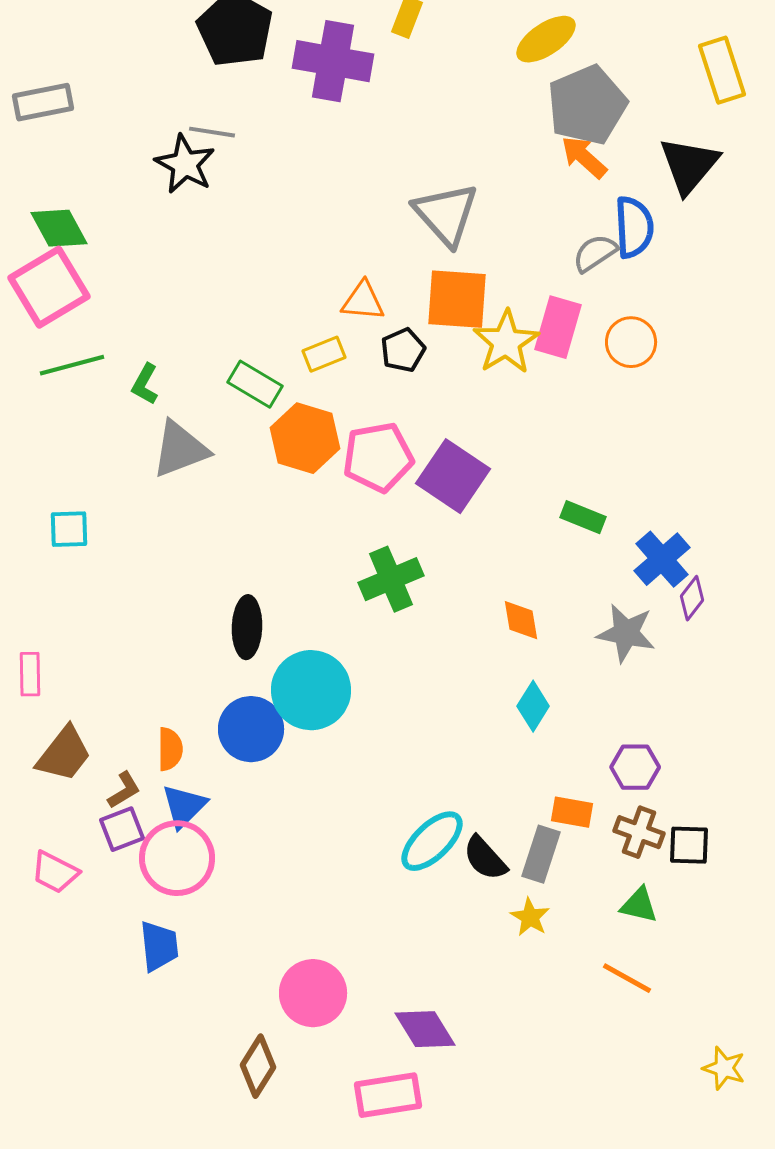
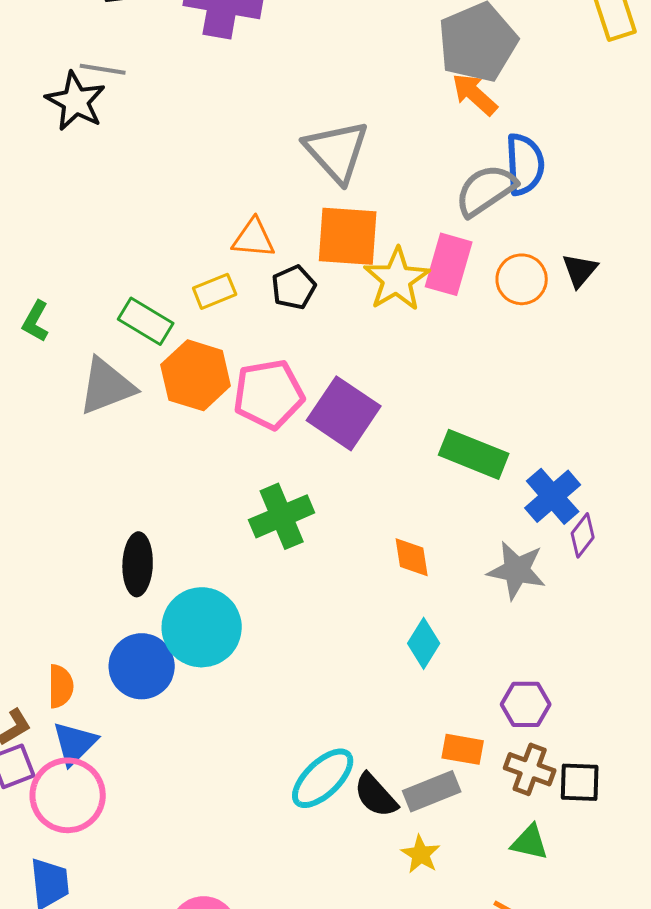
black triangle: (689, 165) -> (580, 270), moved, size x0.6
gray semicircle: (595, 253) -> (486, 190), size x1.4
gray triangle: (180, 449) -> (107, 386), moved
green rectangle: (583, 517) -> (474, 454), size x1.5
gray rectangle: (541, 854) -> (432, 791), turned 50

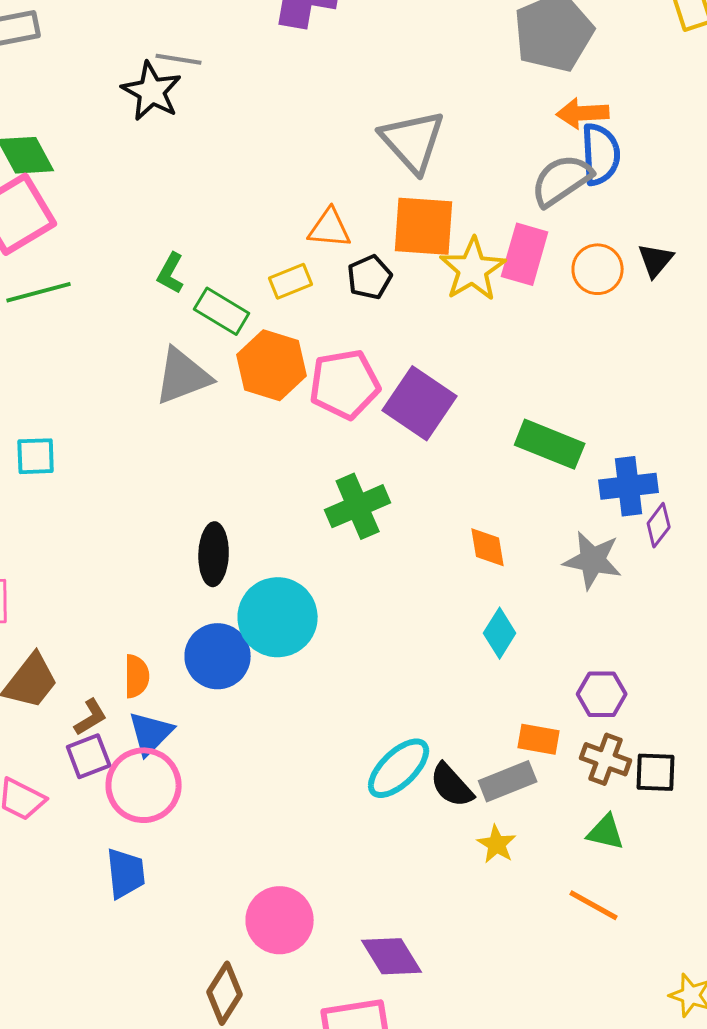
orange arrow: (475, 94) -> (583, 113), moved, turned -45
green L-shape: (36, 321) -> (171, 273), moved
blue cross: (553, 496) -> (629, 486), turned 34

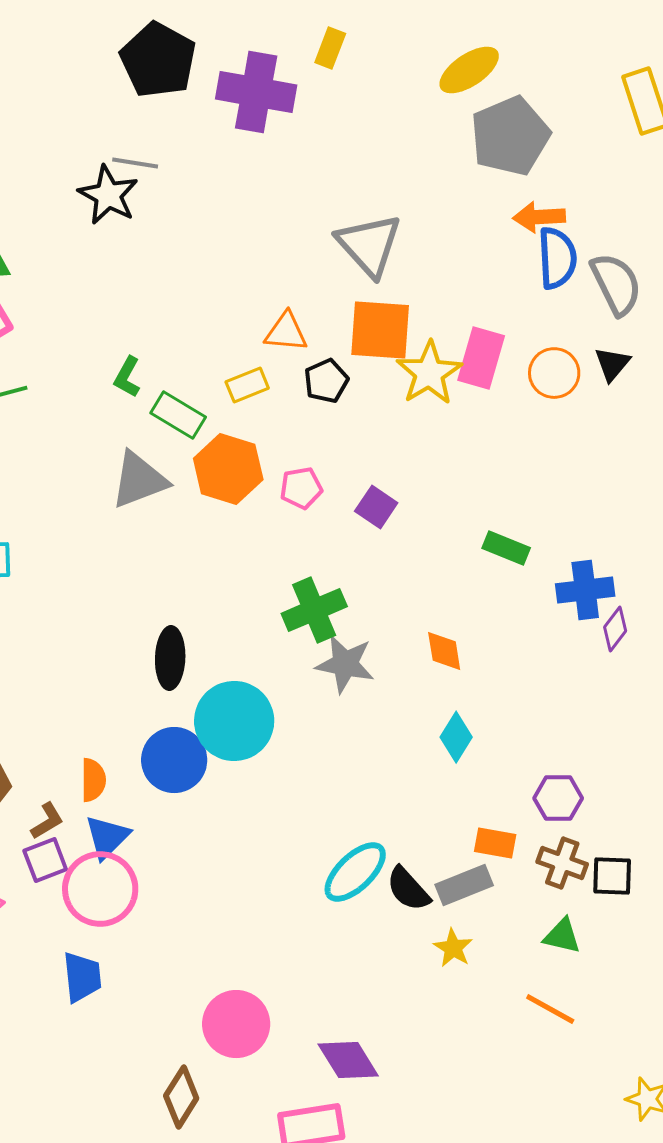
gray semicircle: (562, 180) -> (616, 284), moved, turned 98
pink pentagon: (345, 384) -> (301, 488), size x0.6
purple square: (420, 403) -> (376, 507), size x0.6
green rectangle: (550, 444) -> (506, 548), size x0.7
gray star: (593, 560) -> (345, 664), moved

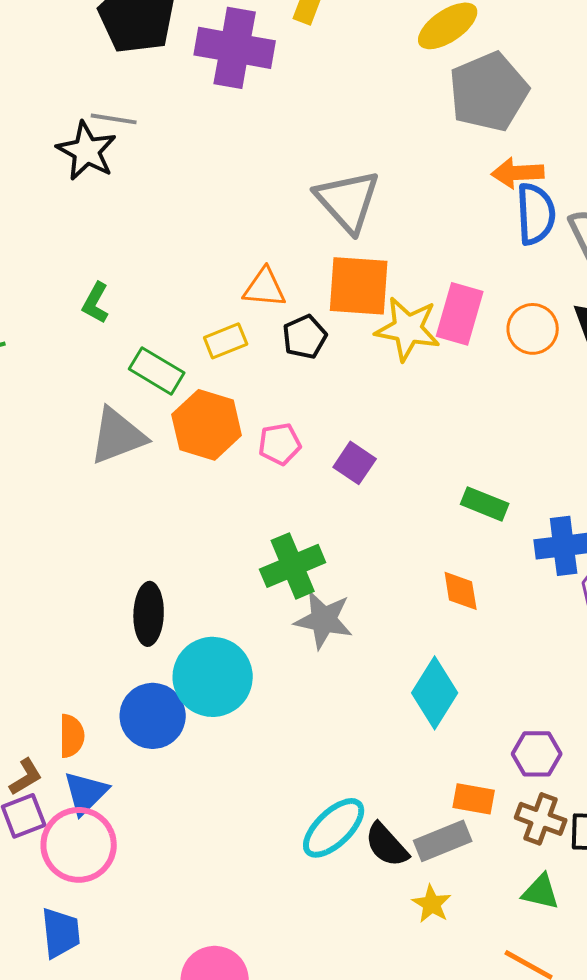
yellow star: (429, 373) -> (408, 329), turned -30
green L-shape: (127, 377) -> (96, 303), moved
orange diamond: (444, 651) -> (461, 591), moved
cyan diamond: (456, 737) -> (435, 693), size x1.4

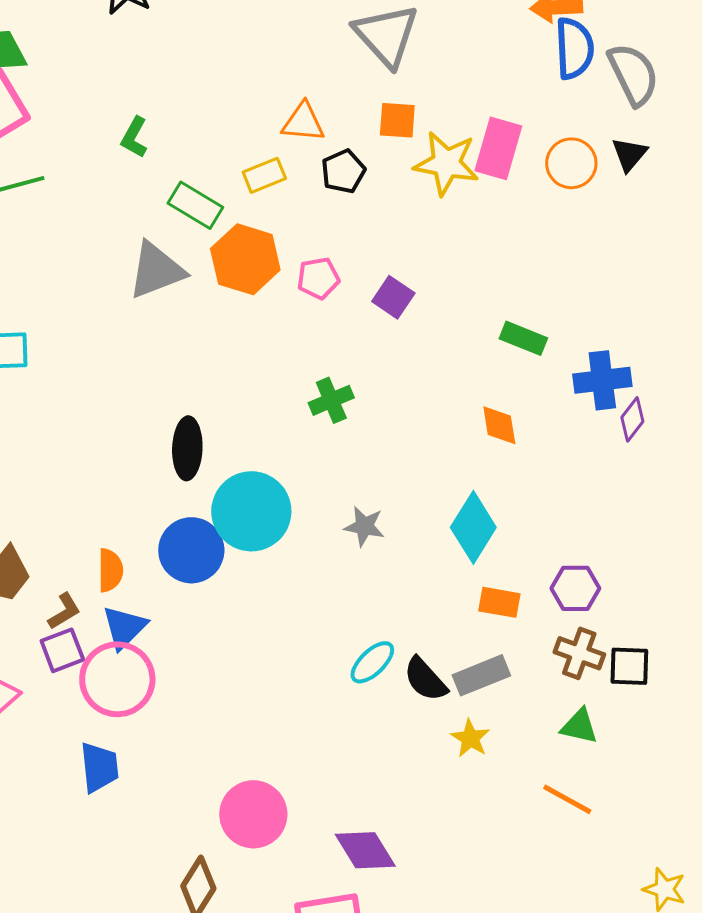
orange square: (359, 286) -> (397, 120), size x0.6
green cross: (293, 566) -> (331, 400), size x0.7
gray star: (324, 620) -> (364, 526), moved, size x0.7
orange rectangle: (474, 799) -> (499, 602), moved
cyan ellipse: (334, 828) -> (372, 662), size x0.7

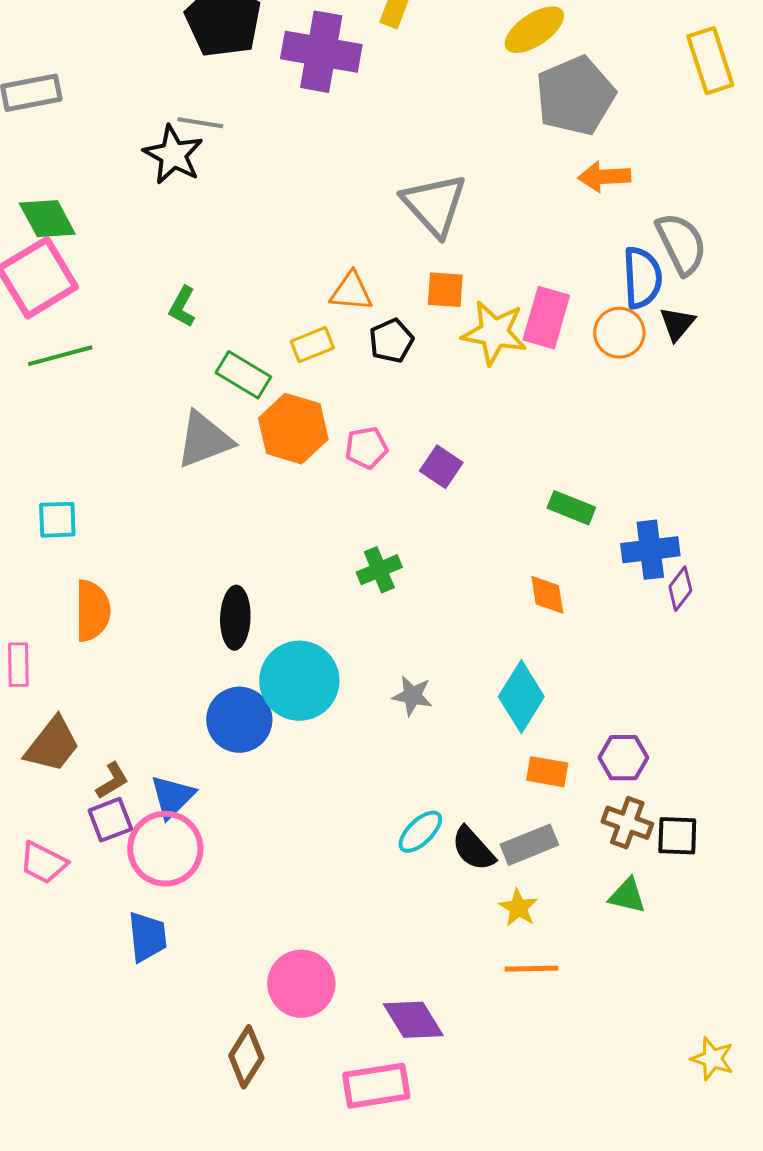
blue semicircle: (574, 48) -> (642, 278), moved
orange semicircle: (110, 570) -> (92, 611), moved, size x1.4
orange line: (567, 799) -> (531, 969), moved, turned -30

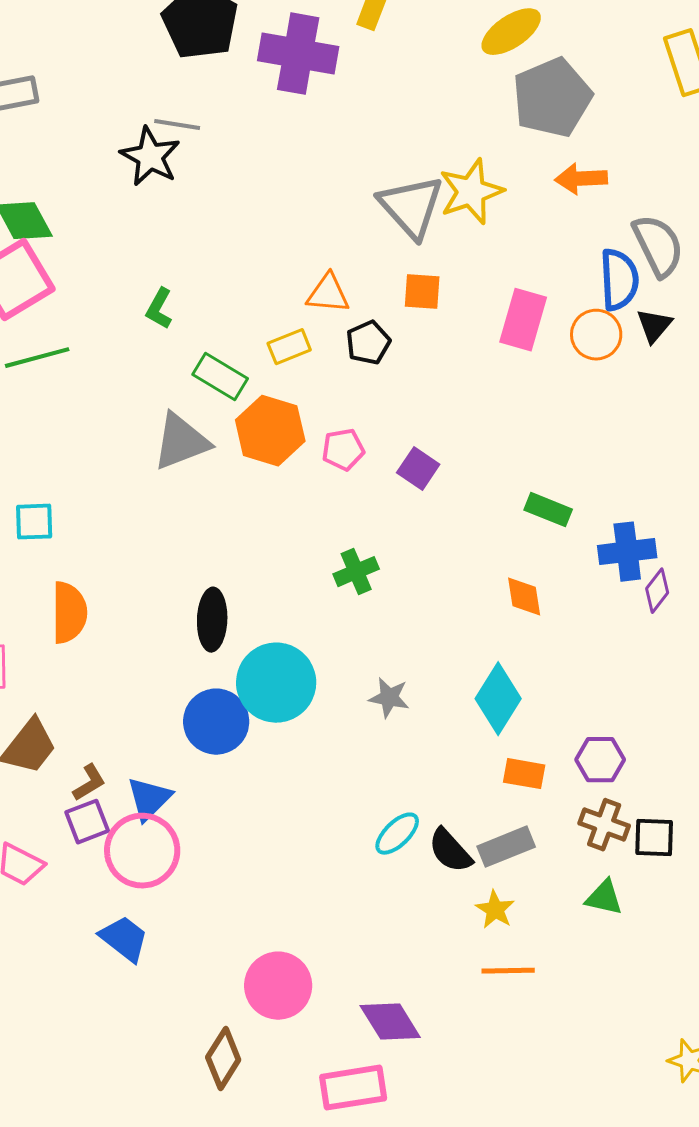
yellow star: (494, 333) -> (471, 192), moved, turned -30
blue trapezoid: (147, 937) -> (124, 939), turned -46

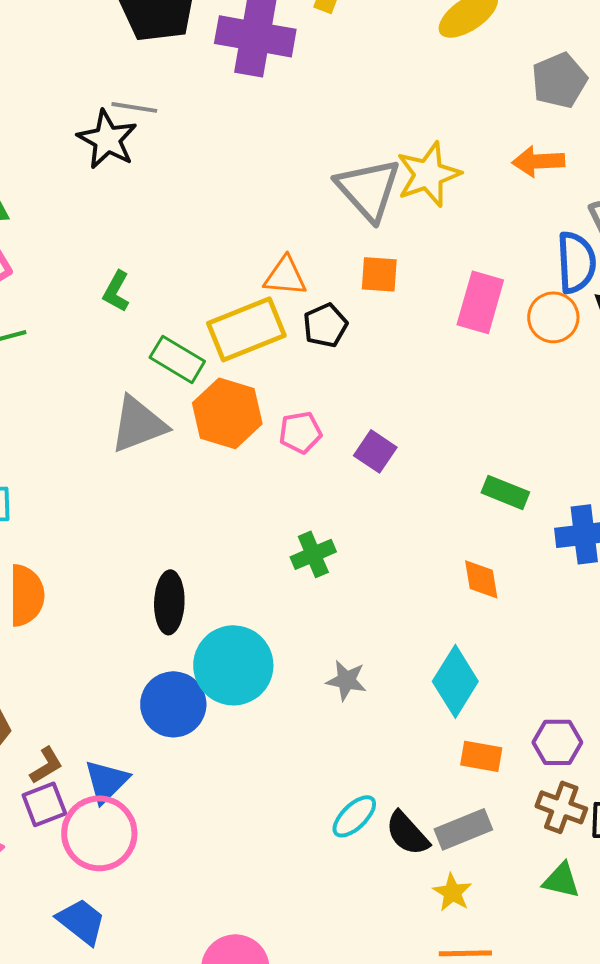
gray pentagon: (552, 98) -> (559, 80), moved, size x0.7
yellow rectangle: (289, 347) -> (246, 329), size x1.8

